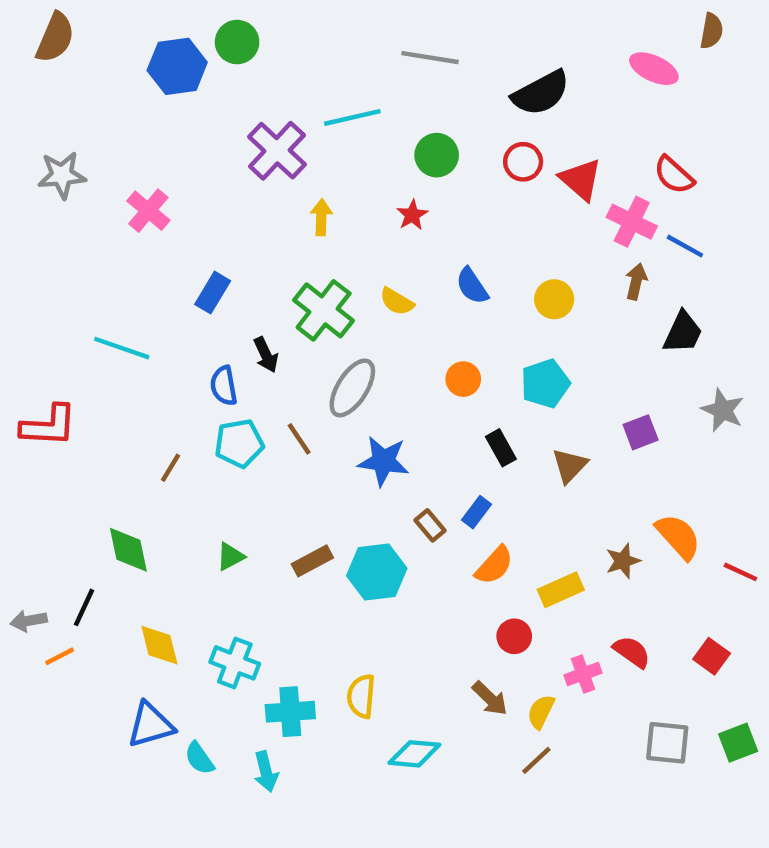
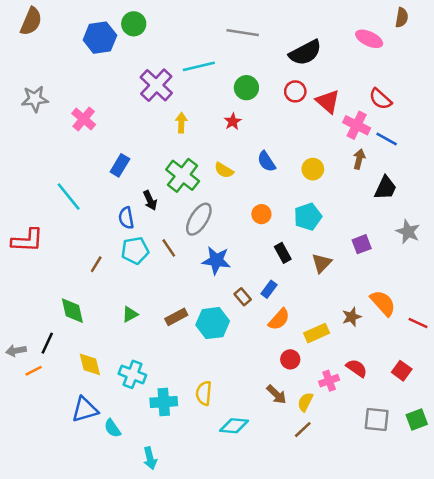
cyan line: (122, 348) -> (69, 197), turned 32
cyan arrow: (266, 772) -> (150, 458), moved

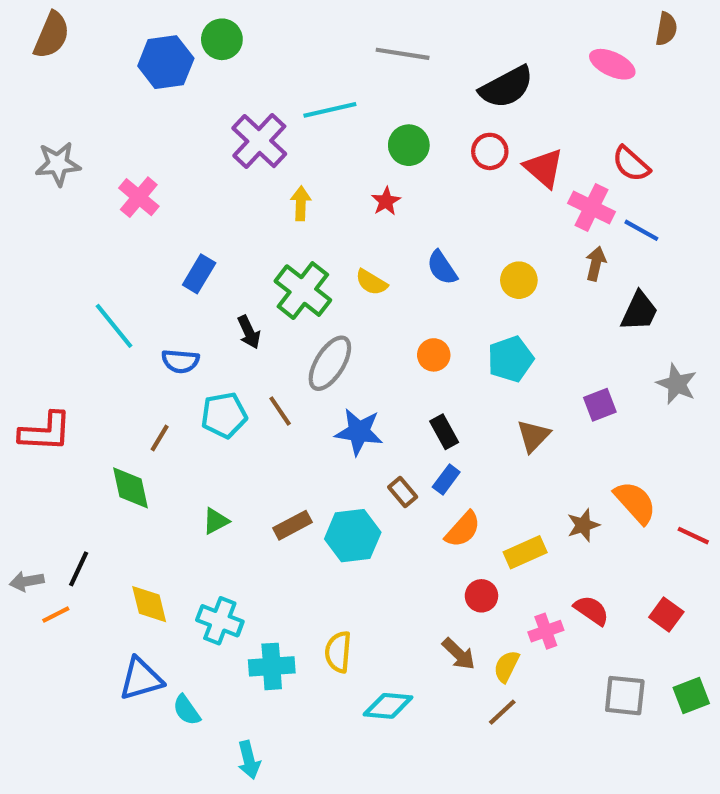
blue semicircle: (126, 218) -> (180, 361), moved, turned -75
red L-shape: (27, 240) -> (45, 432), moved
black rectangle: (283, 253) -> (444, 432), moved
green diamond: (72, 311) -> (131, 488), moved

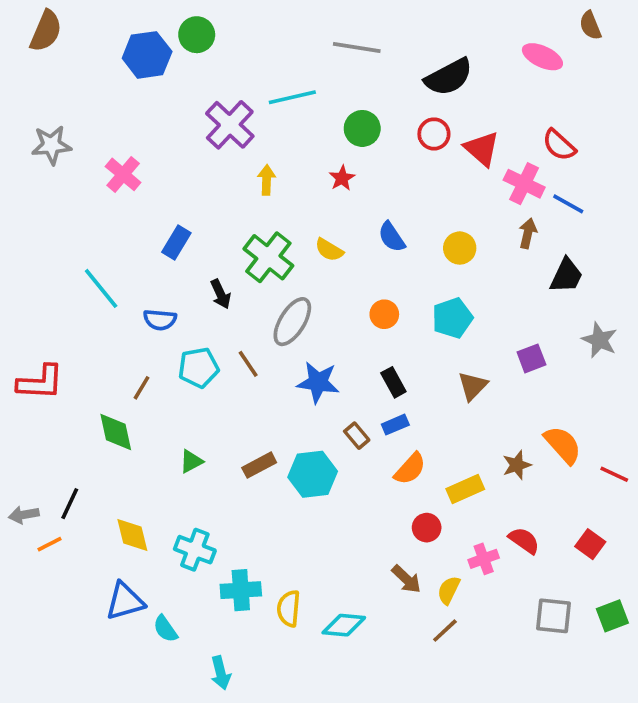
brown semicircle: (666, 29) -> (590, 25), turned 148
blue rectangle: (446, 480) -> (395, 425), turned 30
yellow semicircle: (338, 652) -> (289, 609), moved

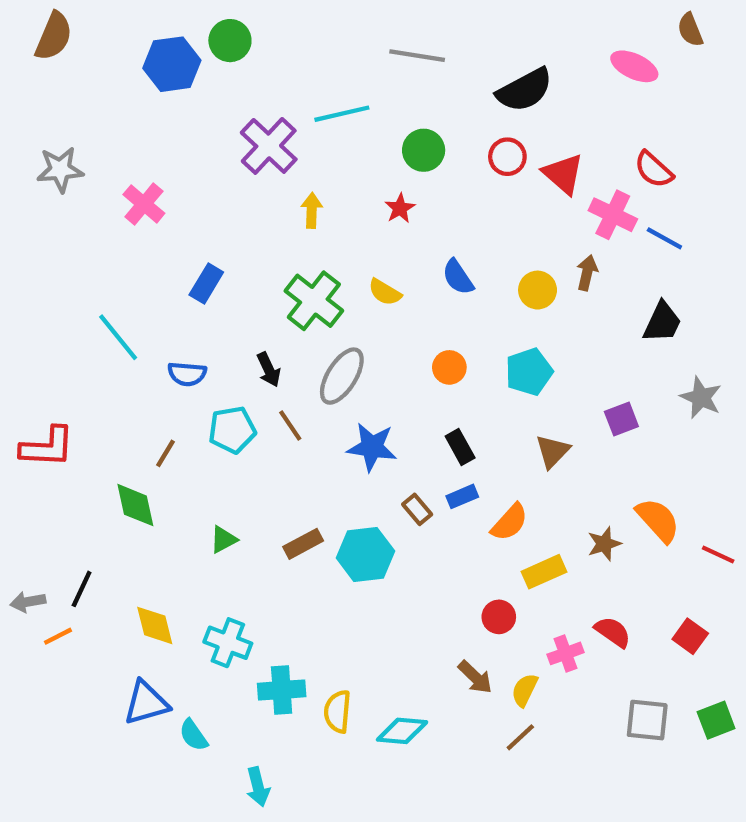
brown arrow: (528, 233) -> (587, 273), moved
black arrow: (221, 294) -> (269, 370), moved
orange semicircle: (410, 469) -> (510, 522), moved

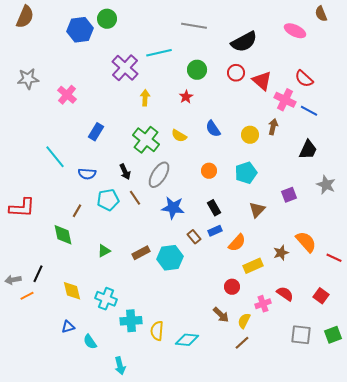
blue triangle: (146, 703) -> (68, 327), size x0.6

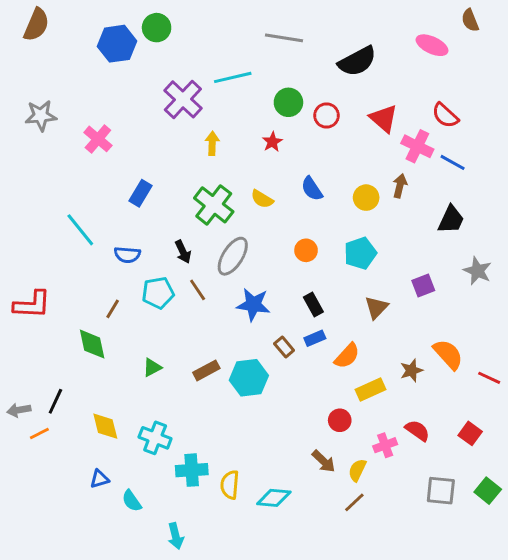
red circle: (236, 73) -> (327, 116), moved
green square: (333, 335) -> (488, 491), turned -30

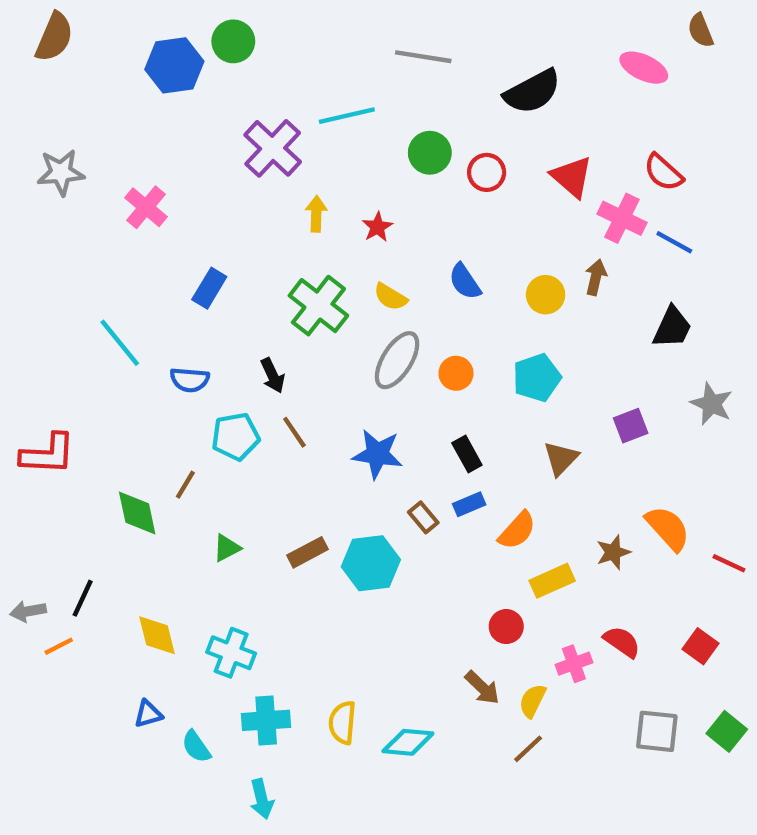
red star: (272, 142) -> (377, 227), moved
gray ellipse: (233, 256) -> (397, 360), moved
brown line: (113, 309) -> (185, 485), moved
cyan cross: (192, 470) -> (266, 720), moved

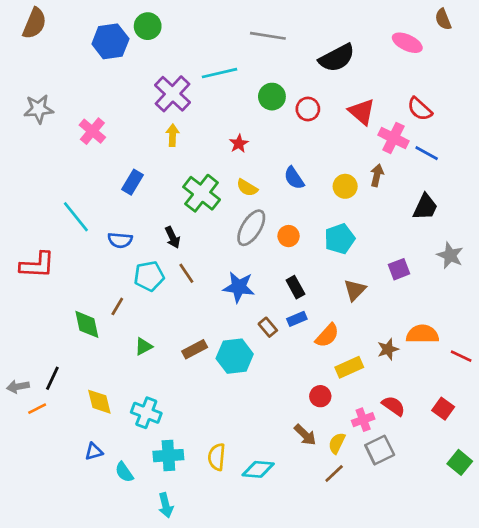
yellow arrow: (316, 214) -> (173, 135), moved
red L-shape: (48, 454) -> (37, 265), moved
orange semicircle: (668, 528) -> (422, 334), turned -48
gray square: (657, 731) -> (380, 450), moved, turned -32

